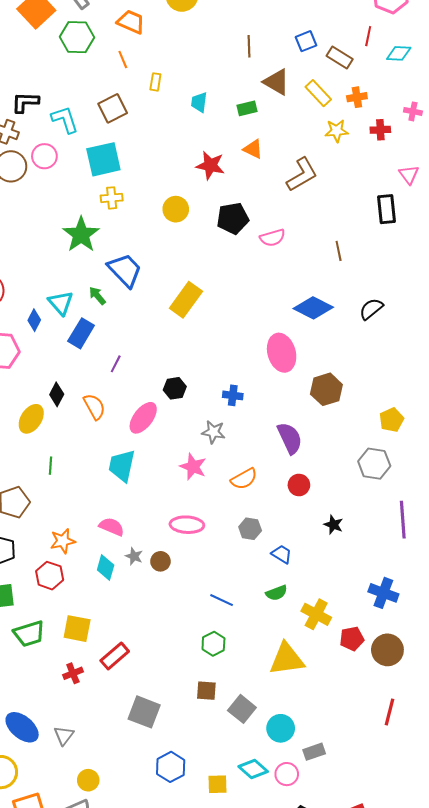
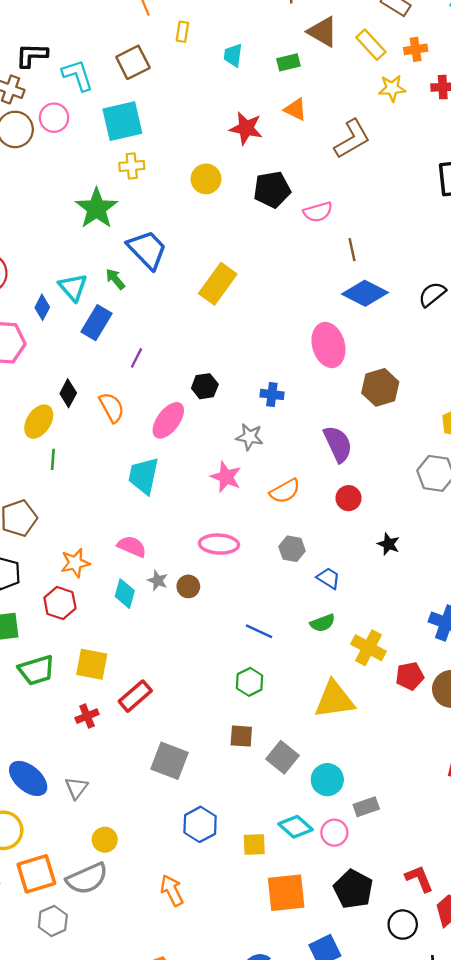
brown line: (339, 251) -> (352, 250), moved
green line: (51, 466) -> (53, 459), moved

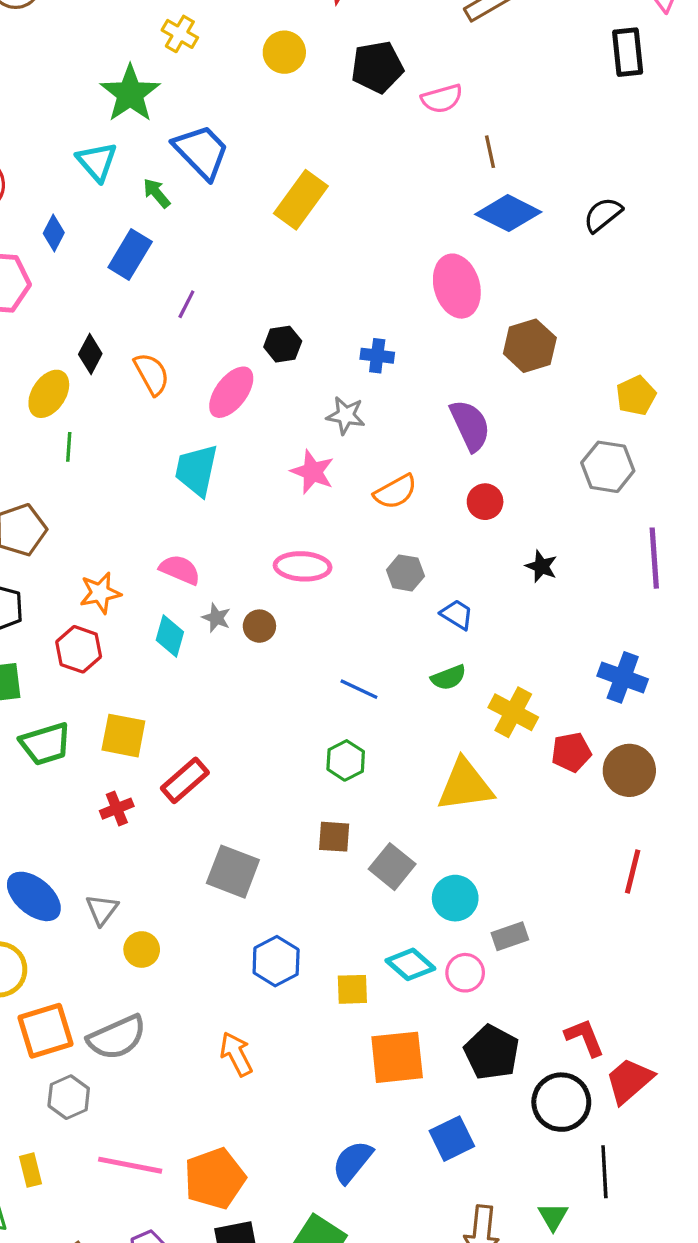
yellow cross: (132, 166) -> (180, 34), turned 35
cyan triangle: (73, 287) -> (97, 162), moved
yellow circle: (105, 840) -> (142, 950), moved
black circle: (403, 925) -> (561, 1102), size x1.4

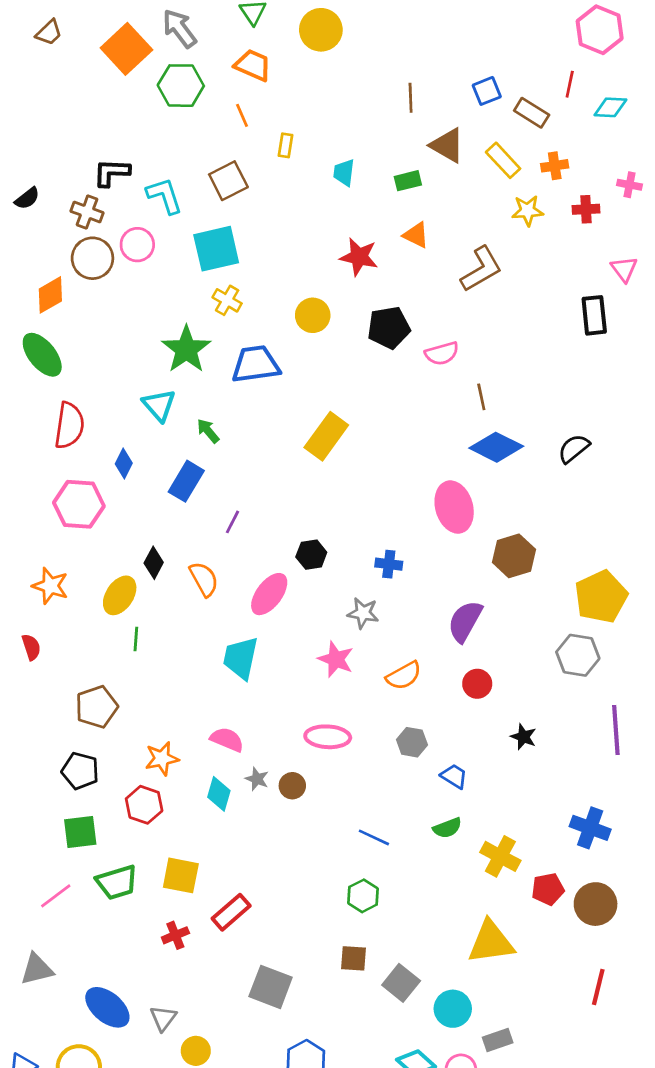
blue trapezoid: (201, 152) -> (256, 364), moved, turned -54
yellow pentagon: (636, 396) -> (601, 597), size x1.6
purple semicircle: (470, 425) -> (465, 621), turned -126
yellow triangle: (465, 785) -> (491, 942), moved

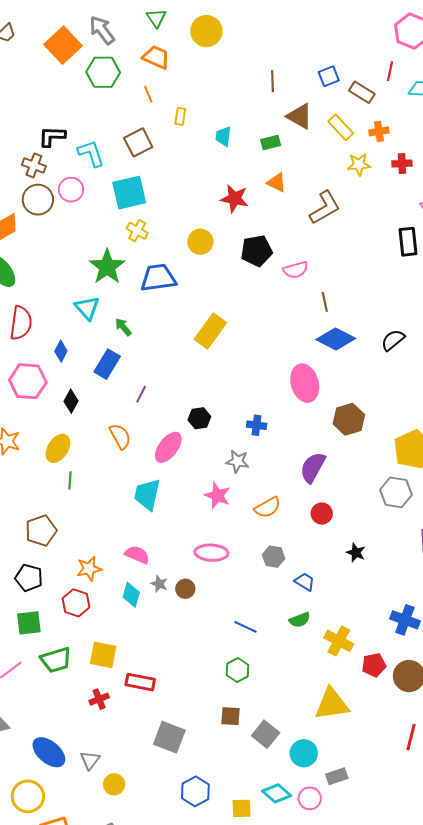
black diamond: (154, 563) -> (71, 401), moved
red rectangle: (231, 912) -> (140, 682), turned 52

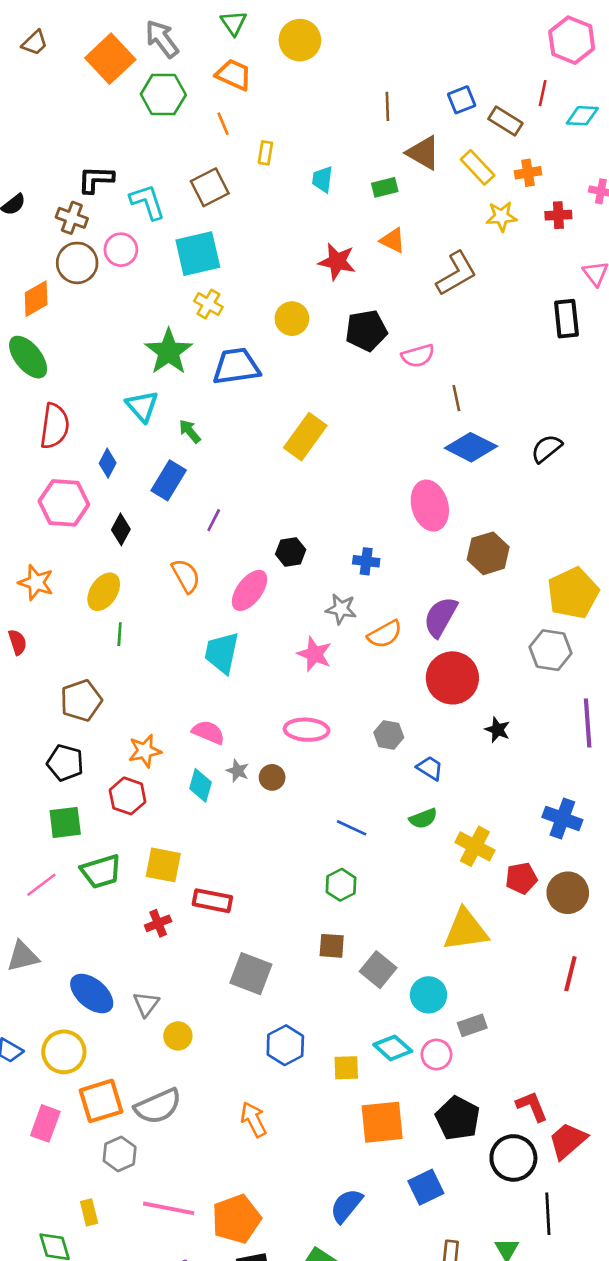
orange semicircle: (268, 508) -> (385, 634), moved
red circle: (322, 514) -> (452, 678), size x1.8

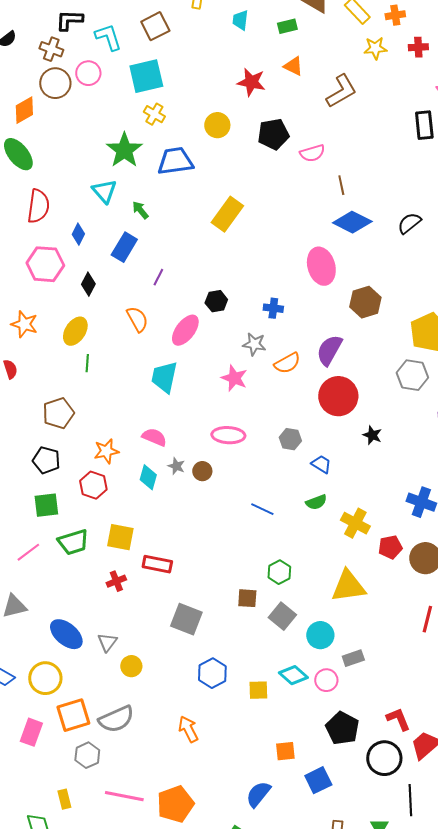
green hexagon: (341, 885) -> (279, 572), moved
orange square: (382, 1122) -> (285, 751), moved, size x0.6

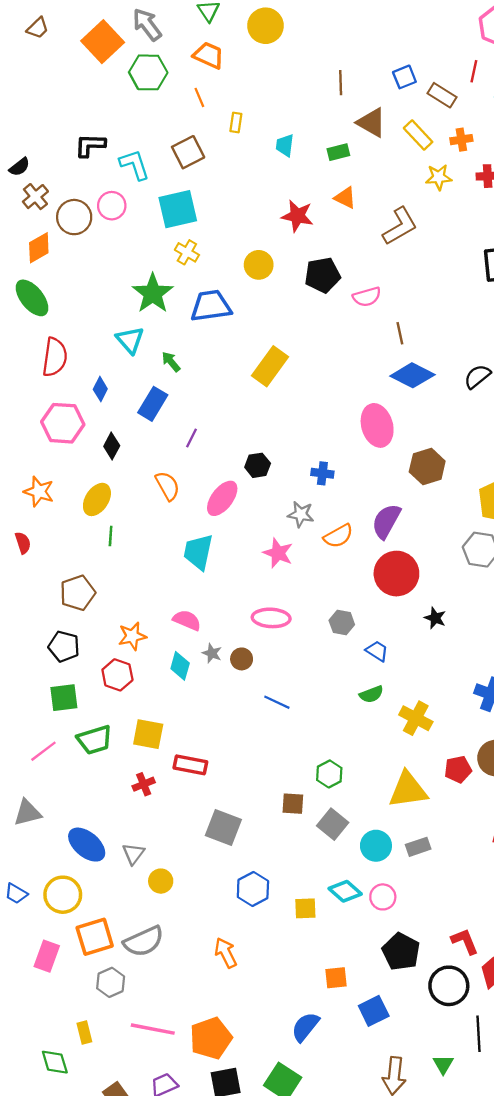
brown cross: (51, 49) -> (35, 197), moved, turned 30
blue line: (262, 509) -> (277, 702), moved
red pentagon: (390, 547) -> (458, 769), moved
gray rectangle: (353, 658) -> (418, 847), moved

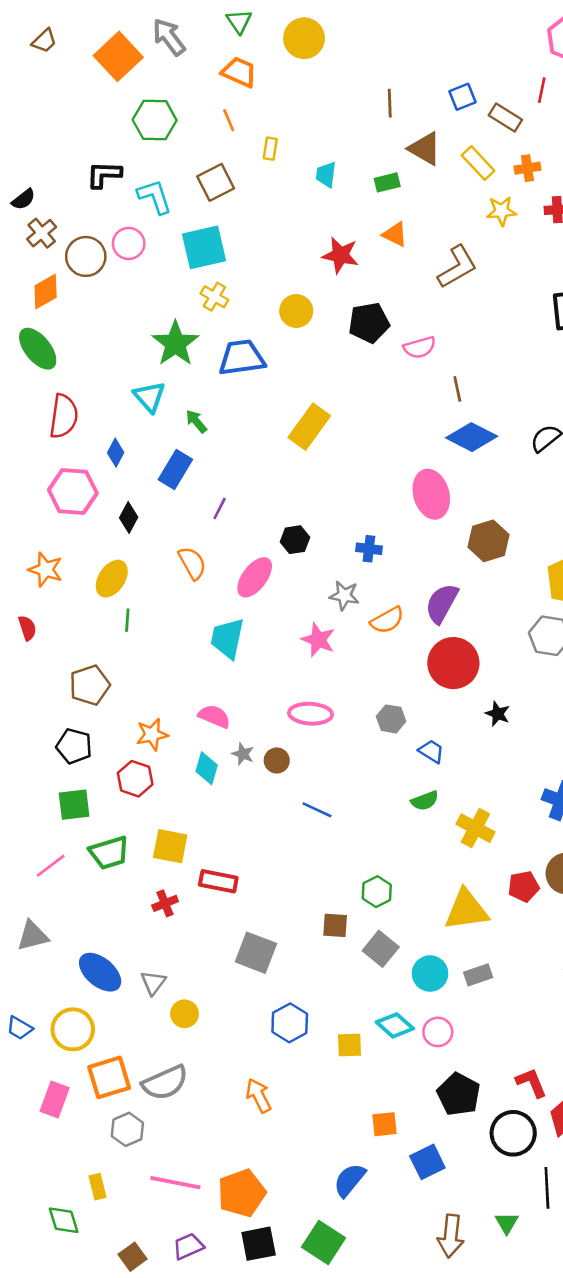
green hexagon: (148, 72) -> (155, 120), moved

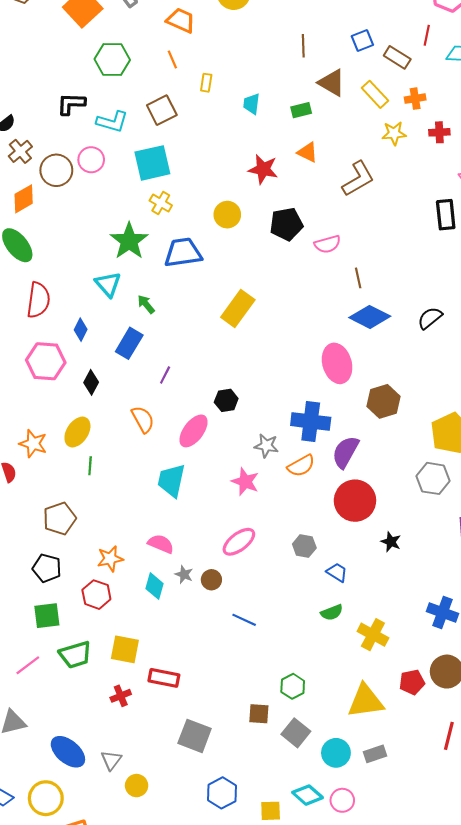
cyan L-shape: (155, 197) -> (112, 122), turned 124
blue cross: (369, 549) -> (311, 421), moved, size x1.8
orange star: (46, 570) -> (33, 444), moved
pink ellipse: (311, 714) -> (239, 542), turned -40

